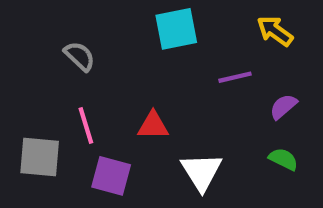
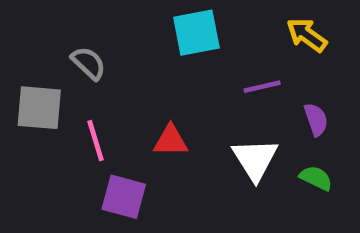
purple semicircle: (283, 107) -> (316, 119), turned 112
gray square: (40, 157) -> (39, 108), moved
white triangle: (201, 172) -> (255, 159), moved

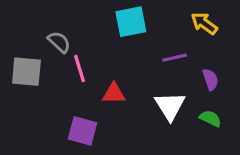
pink line: (96, 141) -> (79, 69), moved

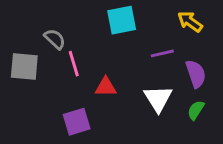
purple semicircle: (210, 79) -> (196, 74), size x1.4
green semicircle: (210, 118) -> (196, 110), turned -84
purple square: (83, 131) -> (77, 122), turned -32

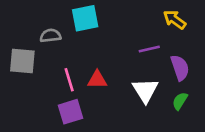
cyan square: (122, 20) -> (85, 18), moved
gray semicircle: (55, 39) -> (50, 36), turned -50
pink line: (74, 64) -> (69, 80), moved

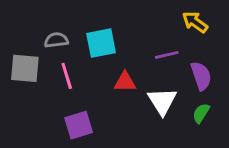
cyan square: (85, 18) -> (101, 43), moved
pink line: (69, 80) -> (67, 76), moved
red triangle: (97, 80) -> (125, 82), moved

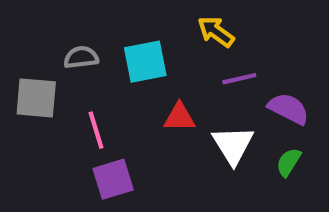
yellow arrow: (195, 22) -> (216, 32), moved
pink line: (67, 76) -> (96, 130), moved
purple semicircle: (201, 76) -> (289, 109), turned -44

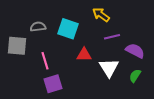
cyan square: (145, 62) -> (68, 29), turned 30

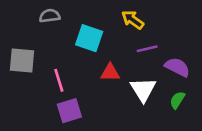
gray semicircle: (38, 27) -> (50, 16), moved

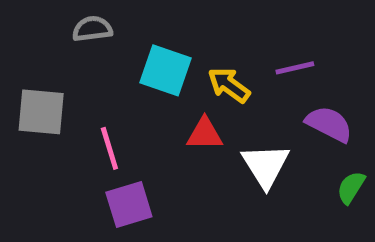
yellow arrow: (133, 20) -> (229, 85), moved
purple line: (147, 49) -> (295, 68), moved
green semicircle: (177, 100) -> (351, 187), moved

